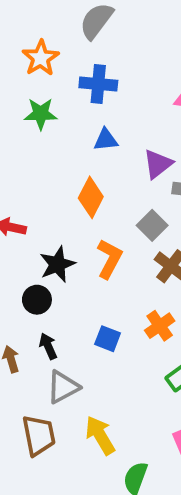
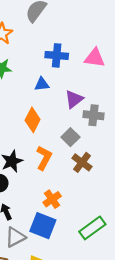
blue cross: (98, 84) -> (57, 55), moved
orange cross: (160, 326) -> (52, 199), moved
blue square: (108, 339) -> (43, 226), moved, size x1.6

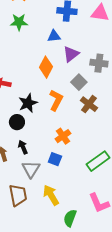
purple triangle: (74, 99) -> (71, 54), moved
blue square: (43, 226) -> (55, 159), size x0.6
gray triangle: (15, 237) -> (31, 169), turned -30

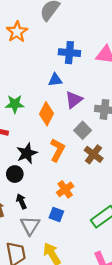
green star: (19, 22) -> (15, 104), moved

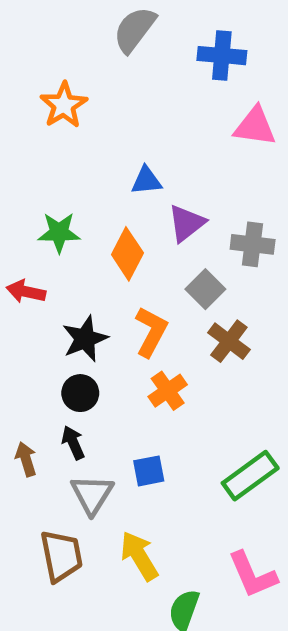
orange star: (17, 32) -> (64, 105), moved
blue cross: (69, 53) -> (222, 56), moved
black circle: (15, 174) -> (80, 393), moved
orange cross: (65, 189) -> (168, 391), moved
blue square: (56, 215) -> (149, 471), turned -32

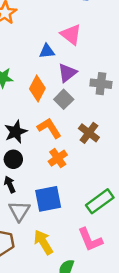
pink triangle: (255, 126) -> (71, 34), moved, turned 30
gray square: (205, 289) -> (64, 99), moved
orange L-shape: (151, 332) -> (49, 128), turned -60
blue square: (149, 471) -> (48, 199), size x1.6
pink L-shape: (253, 575) -> (90, 240), moved

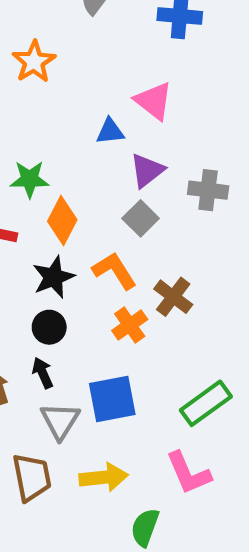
orange diamond: (37, 88) -> (62, 221), moved
brown cross: (89, 133) -> (173, 297), moved
yellow arrow: (43, 242) -> (104, 477), turned 115

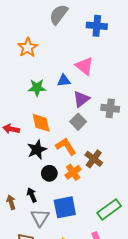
green star: (30, 179) -> (37, 88), moved
orange diamond: (62, 221) -> (41, 123), turned -40
black circle: (49, 327) -> (49, 173), moved

